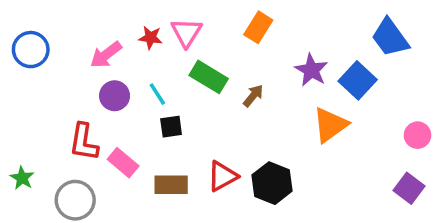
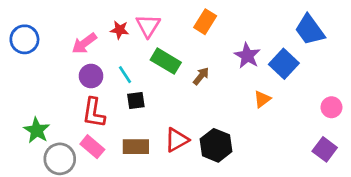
orange triangle: (330, 125) -> (262, 99), size x0.6
red L-shape: (84, 142) -> (94, 113), moved
pink rectangle: (123, 163) -> (92, 147), moved
green star: (22, 178) -> (37, 130), moved, size x1.4

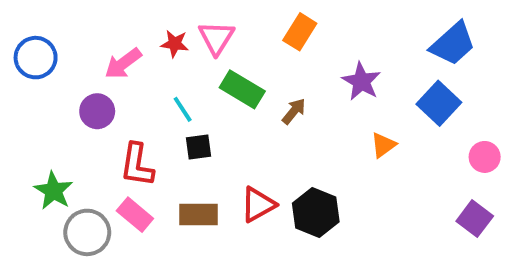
blue trapezoid: (310, 30) -> (453, 44), turned -96
blue square: (284, 64) -> (439, 103), moved
purple circle: (91, 76) -> (97, 111), moved

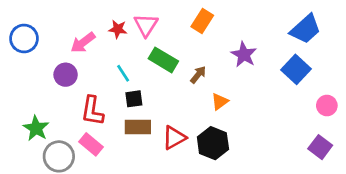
orange triangle: (383, 145) -> (220, 101), moved
brown rectangle: (199, 215) -> (138, 127), moved

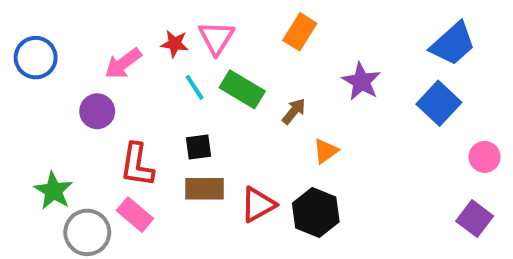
cyan line: (123, 73) -> (195, 87), moved

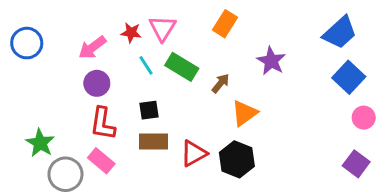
blue square: (439, 103) -> (349, 77), moved
purple circle: (97, 111) -> (97, 83), moved
orange triangle: (326, 151) -> (244, 113), size x1.4

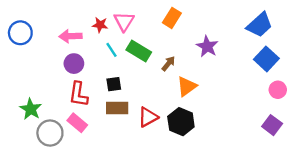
pink arrow: (92, 48) -> (70, 36), turned 35

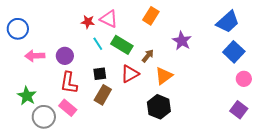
pink triangle: (124, 21) -> (109, 19), turned -36
pink arrow: (70, 36) -> (35, 56), moved
brown rectangle: (117, 108) -> (103, 95), turned -60
red triangle: (148, 117) -> (130, 74), moved

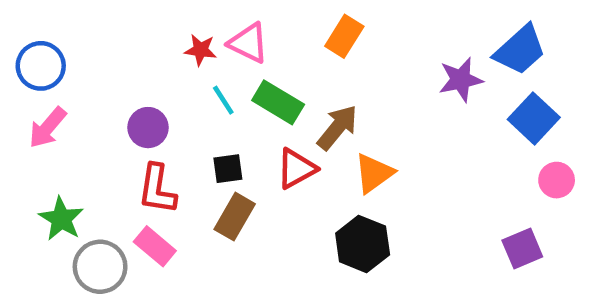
purple star: (182, 41) -> (461, 80), moved, turned 30
pink arrow: (35, 56) -> (48, 128), moved, turned -48
brown arrow: (148, 56) -> (337, 128), size x1.5
purple square: (239, 110) -> (522, 248), moved, turned 30

